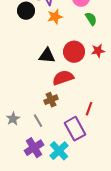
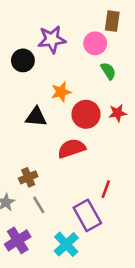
orange star: (55, 17) -> (61, 92), moved
black triangle: (47, 56) -> (36, 117), moved
brown cross: (51, 100) -> (28, 177), moved
purple cross: (34, 148) -> (18, 240), moved

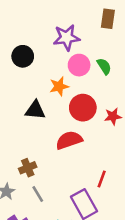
purple star: (52, 39) -> (67, 38), moved
pink circle: (95, 43) -> (79, 65), moved
red star: (118, 113) -> (113, 116), moved

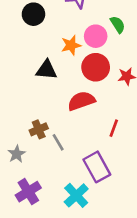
pink circle: (79, 65) -> (96, 36), moved
red line: (102, 179) -> (114, 128), moved
gray line: (38, 194) -> (58, 142), moved

